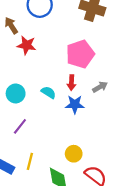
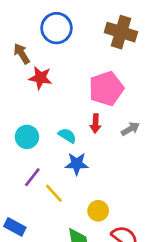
blue star: (75, 104) -> (77, 164), moved
yellow line: (30, 161) -> (54, 193), moved, turned -56

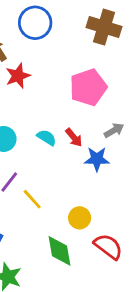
red star: (40, 78) -> (18, 76), turned -30
red arrow: (95, 123) -> (74, 138), moved, turned -42
blue star: (77, 164) -> (97, 159), moved

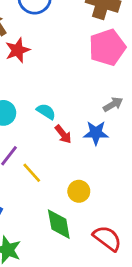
pink pentagon: (88, 87) -> (107, 47), moved
red arrow: (74, 138) -> (63, 134), moved
red semicircle: (108, 247) -> (107, 238), moved

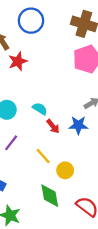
yellow line: (32, 173) -> (43, 156), moved

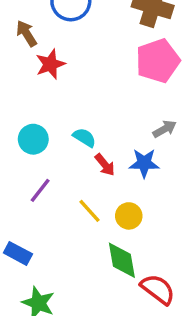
yellow circle: (65, 170) -> (129, 216), moved
green diamond: (50, 196) -> (122, 260), moved

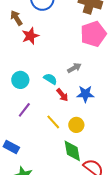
gray arrow: (165, 129) -> (74, 68), moved

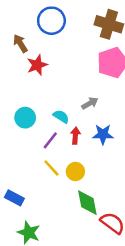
red arrow: (62, 95) -> (75, 136), turned -136
purple line: (24, 110) -> (50, 140), moved
yellow line: (53, 122) -> (51, 168), moved
yellow circle: (76, 125) -> (75, 172), moved

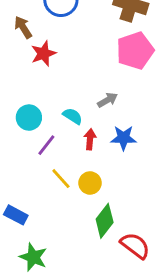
purple line: (50, 140) -> (46, 145), moved
green diamond: (87, 203) -> (105, 221), turned 48

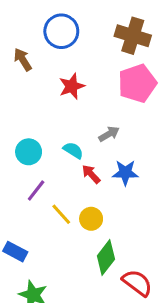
red star: (43, 53) -> (72, 86), moved
red arrow: (90, 139) -> (91, 174), turned -48
purple line: (46, 145) -> (36, 191), moved

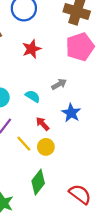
blue star: (125, 173) -> (71, 113), turned 30
red arrow: (91, 174) -> (43, 124), moved
green diamond: (106, 257) -> (38, 182), moved

